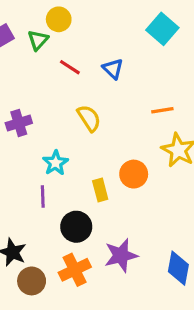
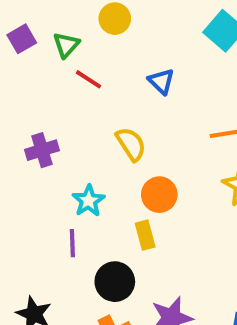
yellow circle: (59, 19) -> (115, 19), moved
red line: (70, 67) -> (88, 79), moved
orange circle: (134, 174) -> (159, 195), moved

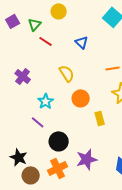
purple cross: (42, 150) -> (23, 76), turned -35
yellow rectangle: (145, 235) -> (100, 118), moved
purple line: (72, 243) -> (38, 122), turned -48

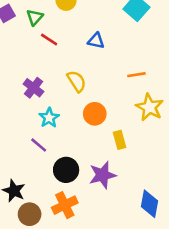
blue triangle: (82, 42) -> (96, 41), turned -32
purple cross: (23, 76) -> (33, 88), moved
purple star: (87, 159) -> (103, 175), moved

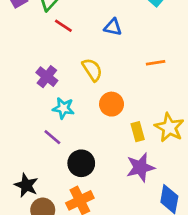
yellow star: (150, 107) -> (169, 127), moved
cyan star: (49, 118) -> (63, 108), turned -30
purple star: (103, 175) -> (140, 167), moved

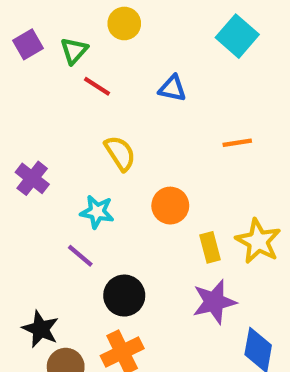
yellow semicircle: (92, 70) -> (120, 153), moved
purple cross: (47, 77) -> (32, 178), moved

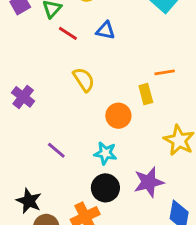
blue triangle: (172, 88) -> (105, 30), moved
cyan star: (97, 212) -> (105, 153), moved
yellow rectangle: (210, 247) -> (146, 94), moved
black circle: (124, 296) -> (105, 188), moved

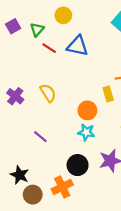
blue triangle: (105, 30) -> (78, 46), size x1.5
yellow semicircle: (84, 80) -> (48, 93), moved
cyan star: (105, 153) -> (86, 132), moved

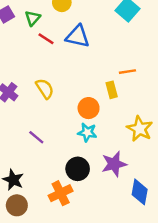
brown circle: (33, 195) -> (17, 205), moved

